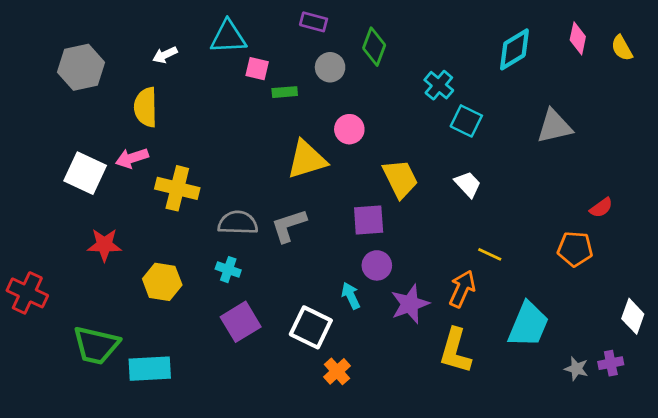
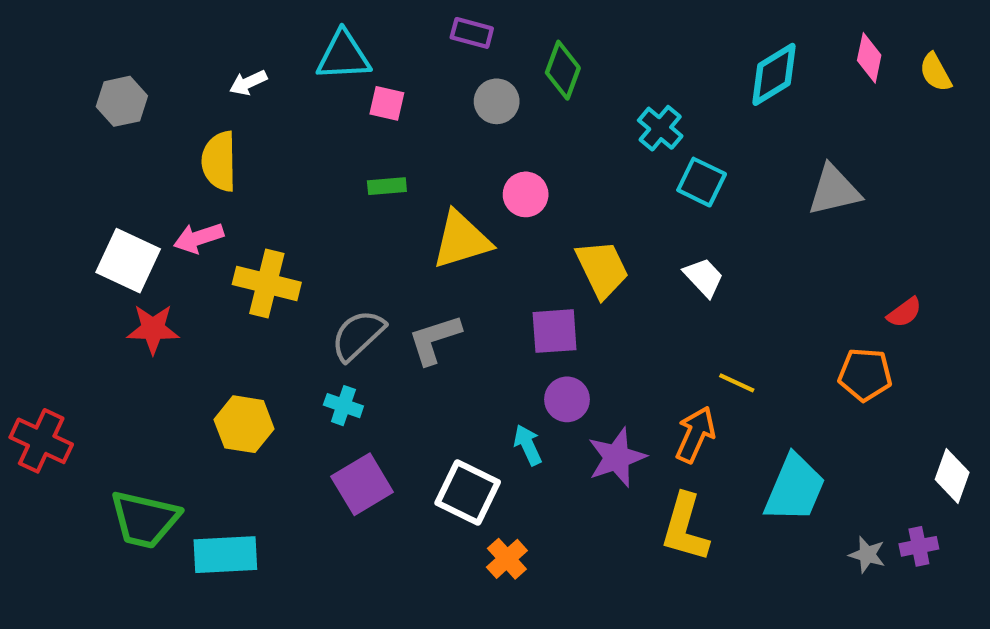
gray hexagon: (81, 67) -> (122, 101), size x0.7
green rectangle: (285, 92) -> (387, 186), moved
gray semicircle: (238, 223) -> (358, 335), turned -45
red star: (104, 245) -> (153, 329), moved

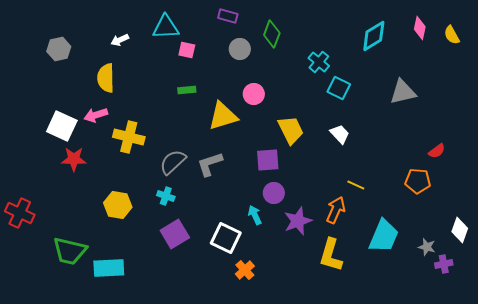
gray star: (867, 555) -> (427, 247), moved

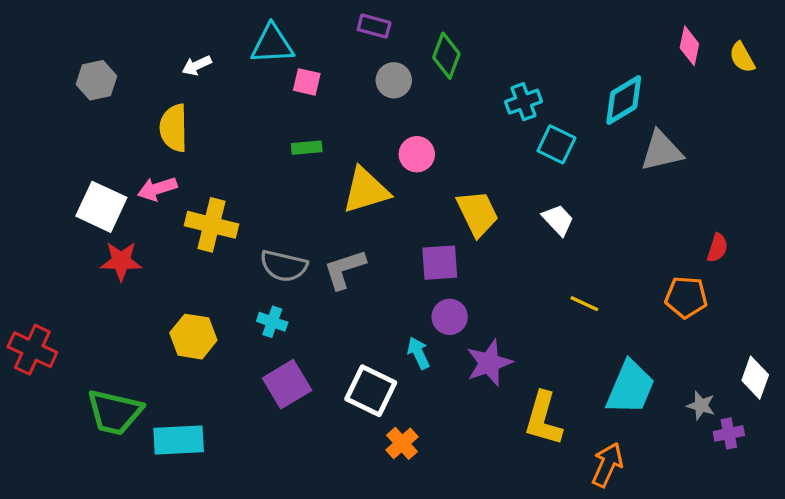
cyan diamond: (374, 36) -> (624, 100), moved
cyan cross: (319, 62) -> (524, 102), turned 30
red semicircle: (437, 151) -> (717, 248), turned -36
gray semicircle: (173, 162) -> (284, 266), turned -124
orange arrow: (336, 210) -> (607, 465), moved

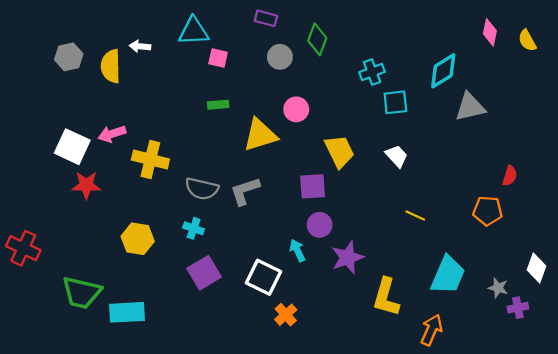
white arrow: (197, 66) -> (140, 46), turned 30
yellow semicircle: (174, 128) -> (111, 66), moved
cyan square: (556, 144) -> (395, 102), turned -32

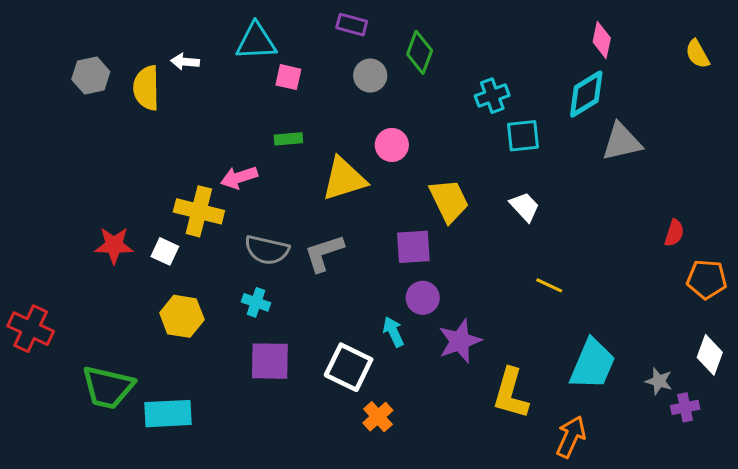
pink diamond: (490, 32) -> (602, 40), moved
pink arrow: (112, 134) -> (239, 177), moved
white square: (72, 147) -> (165, 251), moved, size x0.6
orange pentagon: (488, 211) -> (707, 279), moved
purple square: (204, 273) -> (270, 361), turned 32

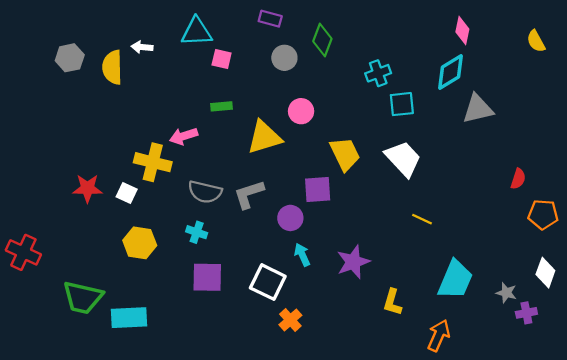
white trapezoid: (525, 207) -> (403, 159), size x1.6
purple circle: (423, 298) -> (290, 218), moved
yellow L-shape: (511, 393) -> (392, 302), size x0.7

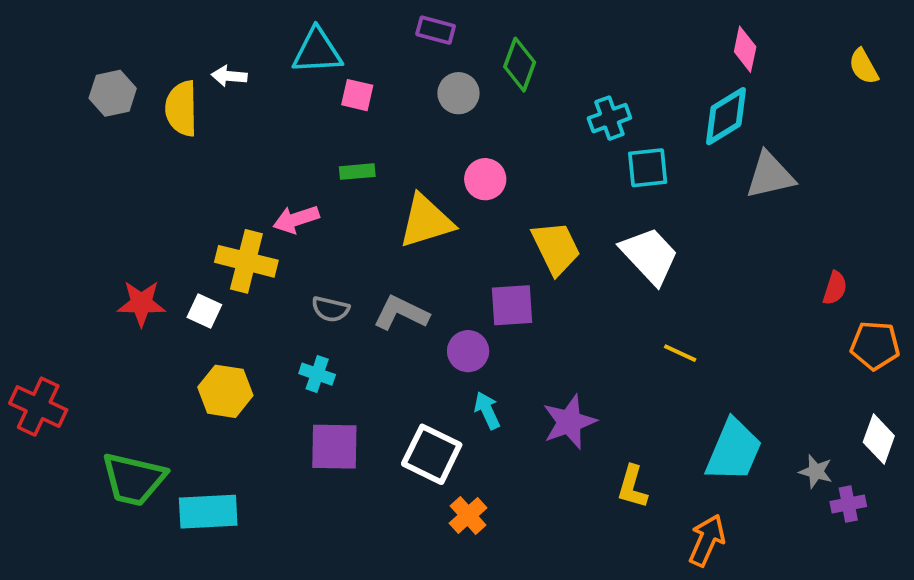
gray semicircle: (205, 192) -> (330, 309), size x0.7
gray L-shape: (249, 194) -> (401, 313), turned 44

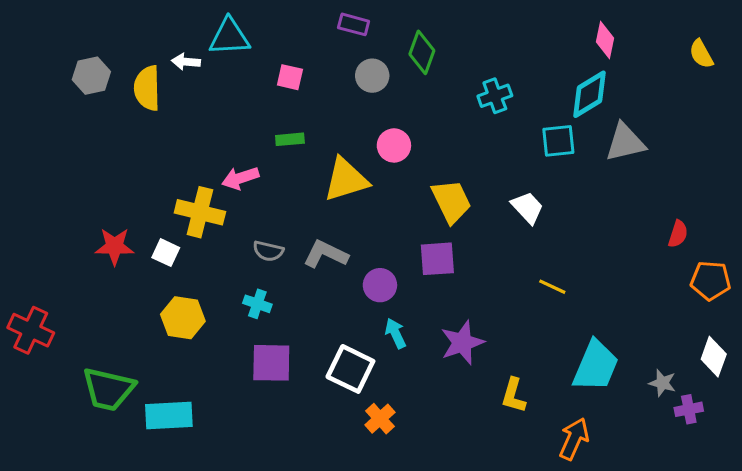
cyan triangle: (317, 51) -> (229, 37), moved
cyan square: (648, 168) -> (558, 141), moved
white trapezoid: (650, 256) -> (527, 208), size x0.7
purple square: (512, 305) -> (437, 259), moved

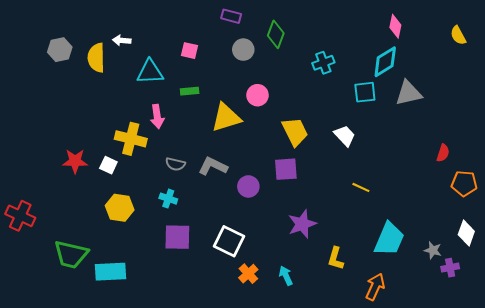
cyan triangle: (229, 37) -> (150, 72), moved
pink arrow: (240, 178) -> (157, 116), turned -80
cyan arrow: (395, 333) -> (286, 276), moved

